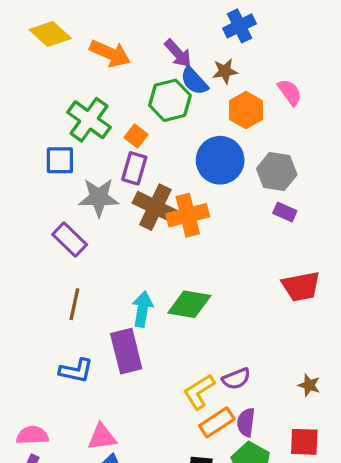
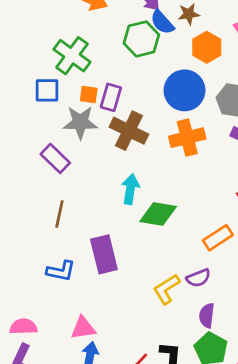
orange square: (136, 136) -> (89, 95), moved, turned -30
orange cross: (188, 215) -> (187, 138), moved
cyan arrow: (142, 309) -> (130, 189), moved
orange rectangle: (217, 422) -> (218, 238), moved

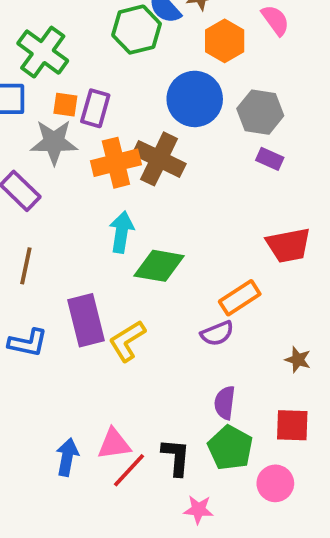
brown cross: (129, 131) -> (159, 159), moved
orange cross: (187, 138) -> (116, 163), moved
purple semicircle: (198, 278) -> (217, 333), moved
yellow L-shape: (166, 289) -> (127, 341), moved
pink triangle: (83, 328) -> (114, 444), moved

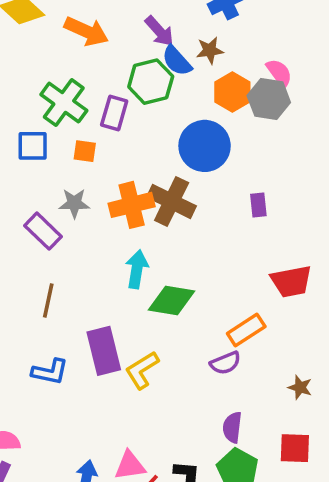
purple rectangle: (95, 108) -> (114, 113), moved
gray hexagon: (260, 112) -> (269, 99), moved
gray star: (54, 142) -> (74, 203), moved, size x0.7
purple rectangle: (270, 159) -> (258, 205), moved, turned 60

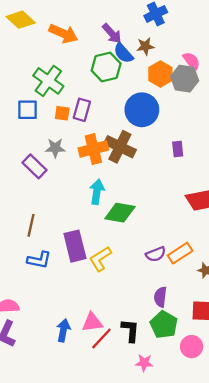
purple rectangle: (114, 113) -> (82, 110), moved
brown line: (48, 301) -> (31, 225), moved
orange rectangle: (246, 330) -> (180, 253), moved

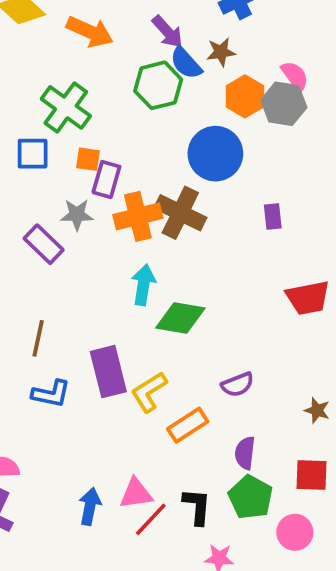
purple rectangle: (82, 110) -> (106, 179), moved
orange rectangle: (180, 253) -> (188, 425), moved

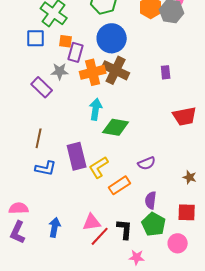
blue circle: (215, 154) -> (112, 38), moved
blue arrow: (90, 506) -> (55, 227), moved

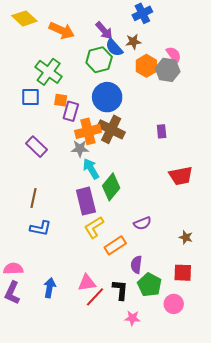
gray star: (60, 71) -> (80, 149), moved
cyan arrow: (96, 109) -> (91, 169), turned -40
green diamond: (116, 127) -> (111, 187), turned -60
purple rectangle: (77, 156) -> (86, 201), moved
purple semicircle: (151, 200) -> (136, 265), moved

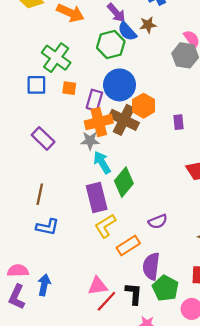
orange hexagon: (146, 66) -> (144, 106), moved
purple rectangle: (71, 111) -> (94, 100), moved
purple semicircle: (136, 265) -> (151, 266), size x1.4
blue arrow: (50, 288) -> (44, 285), moved

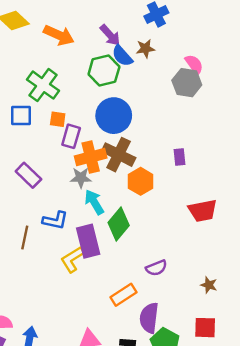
purple rectangle: (94, 100) -> (71, 136), moved
orange hexagon: (144, 106) -> (141, 181), moved
yellow L-shape: (105, 226) -> (72, 259), moved
blue L-shape: (47, 227) -> (55, 220), moved

